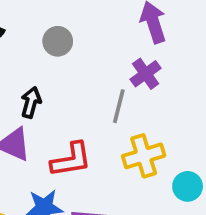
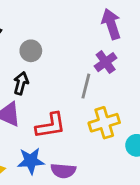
gray circle: (58, 41) -> (31, 51), moved

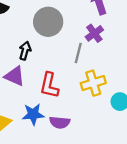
gray circle: (31, 51) -> (48, 22), moved, size x1.6
red L-shape: (51, 126) -> (49, 85), turned 112

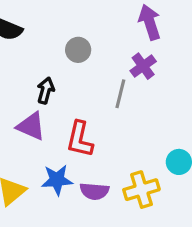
gray circle: (48, 22) -> (78, 50), size x0.6
yellow cross: (93, 83) -> (141, 190), moved

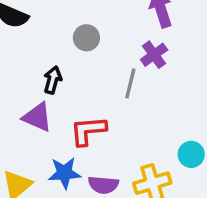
red L-shape: (80, 139) -> (88, 131), turned 72

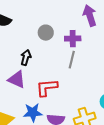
purple cross: (154, 55) -> (73, 39), moved, turned 35

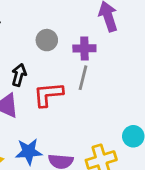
red L-shape: (47, 88) -> (48, 94), moved

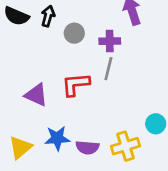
black arrow: (19, 75) -> (48, 16), moved

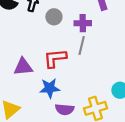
purple triangle: (36, 95) -> (23, 67), turned -30
blue star: (57, 138) -> (50, 88), moved

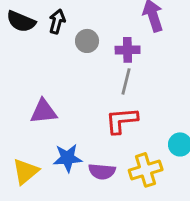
red L-shape: (55, 58) -> (122, 120), moved
blue star: (50, 88) -> (68, 158), moved

